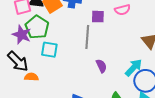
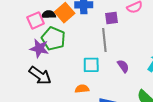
cyan square: (49, 50) -> (91, 65), moved
orange semicircle: (31, 77) -> (82, 89), moved

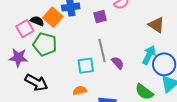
black semicircle: (49, 14) -> (37, 21), turned 32
gray line: (104, 40) -> (102, 51), moved
purple star: (39, 48) -> (18, 58), moved

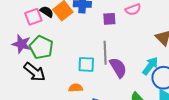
green pentagon: (45, 44) -> (41, 47), moved
purple semicircle: (118, 63) -> (118, 68), size x1.5

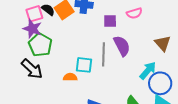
purple star: (21, 44) -> (32, 29), moved
purple semicircle: (118, 68) -> (122, 46), moved
orange semicircle: (76, 88) -> (70, 77), moved

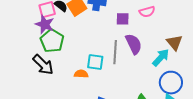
cyan arrow: (148, 71) -> (161, 58), moved

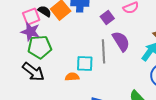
purple square: (123, 19) -> (107, 18), turned -32
green pentagon: (52, 41) -> (40, 47), turned -30

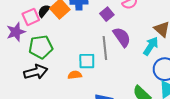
black semicircle: (45, 11) -> (44, 11), turned -80
purple star: (30, 32) -> (16, 32), moved, turned -30
black arrow: (33, 72) -> (36, 72), turned -50

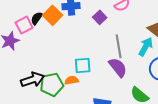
purple semicircle: (122, 37) -> (118, 67), moved
green pentagon: (41, 47) -> (52, 84), moved
gray line: (105, 48) -> (119, 46), moved

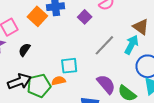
black semicircle: (37, 18) -> (24, 50), moved
gray line: (119, 46) -> (104, 45), turned 55
purple semicircle: (118, 67) -> (106, 84), moved

